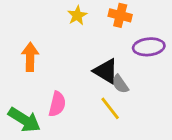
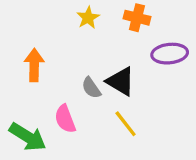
gray semicircle: (120, 84) -> (91, 88), moved
pink semicircle: (57, 104) -> (65, 119), turned 145

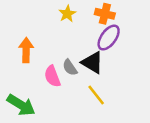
purple ellipse: (170, 54) -> (109, 38), moved, turned -48
pink semicircle: (65, 119) -> (52, 76), moved

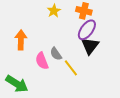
black triangle: (92, 63) -> (90, 46), moved, turned 36
yellow line: (96, 95) -> (71, 68), moved

